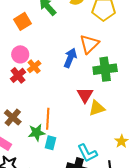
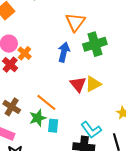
blue arrow: (70, 58) -> (64, 52), moved
red triangle: (85, 95) -> (78, 84), moved
orange line: (48, 119) -> (46, 102), turned -45

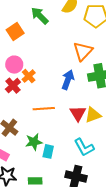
orange line: (46, 102) -> (44, 109), moved, turned -50
cyan L-shape: (91, 130) -> (84, 147), moved

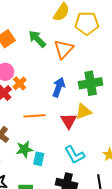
green arrow: (40, 16) -> (37, 39), moved
orange triangle: (83, 51) -> (64, 49), moved
yellow triangle: (93, 115) -> (83, 112), moved

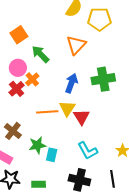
green arrow: (37, 39) -> (40, 54), moved
yellow triangle: (83, 112) -> (67, 108), moved, turned -36

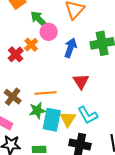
pink circle: (18, 68) -> (49, 32), moved
yellow triangle: (67, 108) -> (68, 119), moved
orange line: (47, 112) -> (45, 93), moved
cyan rectangle: (52, 155) -> (52, 120), size x1.6

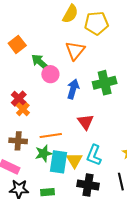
orange cross: (31, 45) -> (23, 109), moved
brown cross: (13, 97) -> (18, 141), turned -30
cyan L-shape: (88, 115) -> (94, 155), turned 55

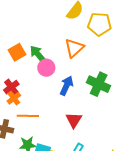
orange square: (17, 44) -> (17, 52), moved
green cross: (105, 83) -> (99, 84), turned 30
orange line: (51, 136) -> (28, 116), moved

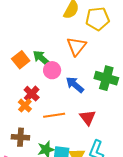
blue arrow: (66, 86) -> (75, 85), turned -66
red cross: (11, 87) -> (32, 94), moved
orange line: (28, 116) -> (54, 115), moved

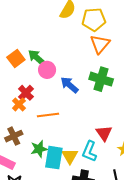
orange triangle: (77, 46) -> (100, 44), moved
red triangle: (88, 117) -> (104, 133), moved
brown cross: (20, 137) -> (14, 136), turned -30

